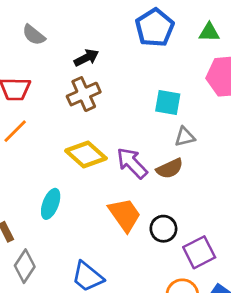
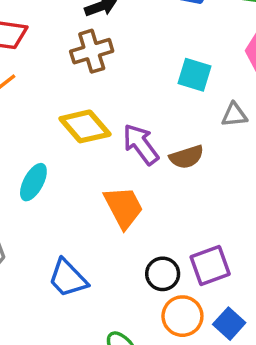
gray triangle: (185, 137) -> (234, 115), moved
black circle: (163, 229) -> (163, 274), moved

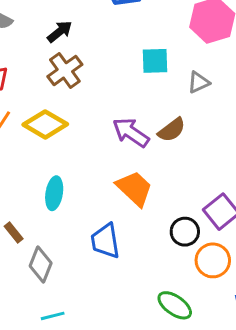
yellow diamond: (85, 126) -> (45, 124), moved
blue trapezoid: (68, 278) -> (105, 241), moved, turned 54

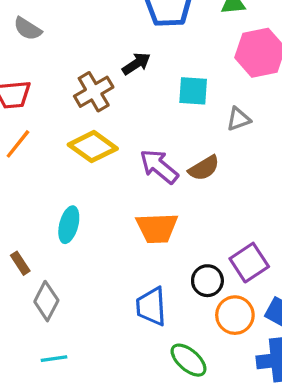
black arrow: (60, 32) -> (136, 64), moved
yellow diamond: (45, 124) -> (93, 147), moved
orange trapezoid: (134, 188) -> (157, 228), turned 129
blue trapezoid: (105, 241) -> (151, 306), moved

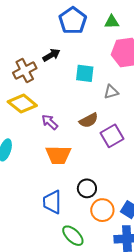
purple arrow: (159, 166) -> (50, 122), moved, size x0.7
purple square: (249, 263) -> (112, 136), moved

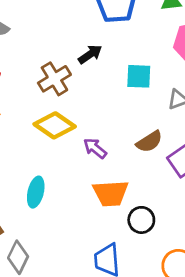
black circle: (87, 188) -> (141, 220), moved

